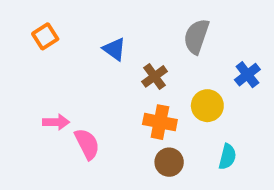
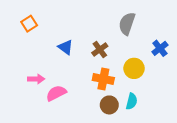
blue triangle: (114, 49) -> (66, 47), moved
pink semicircle: (87, 144) -> (56, 93), turned -90
cyan semicircle: (227, 157) -> (132, 101), moved

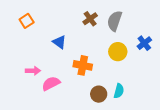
brown cross: (100, 50) -> (90, 19), moved
yellow circle: (134, 68) -> (118, 52), moved
orange cross: (103, 79) -> (83, 65), moved

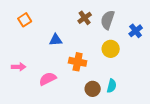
blue triangle: (59, 42) -> (56, 40), turned -40
blue cross: (144, 43) -> (136, 31), moved
pink arrow: (33, 71) -> (19, 67), moved

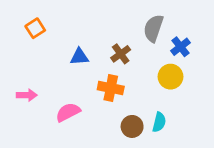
brown cross: (85, 18) -> (121, 54), moved
blue cross: (136, 31) -> (180, 47), moved
yellow circle: (111, 49) -> (171, 77), moved

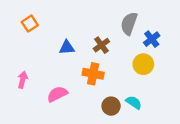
pink arrow: (27, 95) -> (23, 80), turned -77
cyan semicircle: (159, 122) -> (134, 102), turned -70

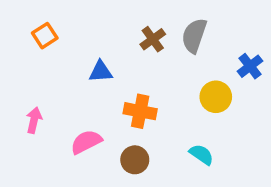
blue cross: (152, 39) -> (250, 66), moved
brown cross: (101, 45) -> (153, 39), moved
brown circle: (111, 106) -> (135, 160), moved

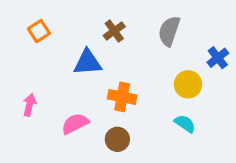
brown cross: (153, 39) -> (114, 31), moved
blue triangle: (101, 72) -> (88, 62), size x1.4
cyan semicircle: (201, 154) -> (185, 124), moved

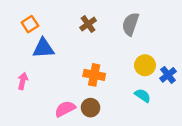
blue cross: (218, 58) -> (168, 75), moved
blue triangle: (88, 62) -> (43, 48), moved
pink semicircle: (75, 124) -> (65, 109), moved

